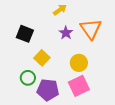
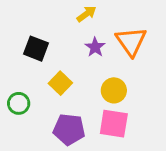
green circle: (28, 78) -> (19, 103), moved
pink square: (79, 86) -> (114, 124), turned 35

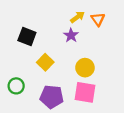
yellow arrow: (86, 14) -> (77, 17), moved
orange triangle: (131, 41) -> (98, 19), moved, size x0.6
green circle: (19, 103) -> (16, 86), moved

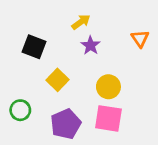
yellow arrow: (77, 17) -> (81, 22), moved
orange triangle: (98, 19) -> (140, 39), moved
purple pentagon: (52, 97) -> (66, 124), turned -30

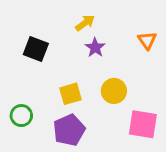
yellow square: (57, 80) -> (71, 94), moved, turned 30
pink square: (108, 118) -> (143, 124), moved

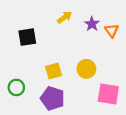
purple star: (95, 48) -> (92, 24), moved
black square: (36, 49) -> (27, 37), turned -30
purple pentagon: (69, 130) -> (52, 98), turned -30

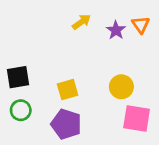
orange triangle: (112, 31) -> (141, 25), moved
black square: (27, 37) -> (18, 77), moved
yellow circle: (86, 69) -> (121, 87), moved

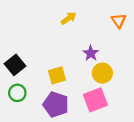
purple star: (116, 30) -> (91, 53), moved
black square: (18, 77) -> (15, 65), turned -30
pink square: (137, 119) -> (95, 100), moved, turned -30

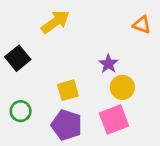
yellow arrow: (69, 18) -> (55, 22), moved, size x1.5
orange triangle: (119, 21) -> (142, 25), turned -35
black square: (15, 65) -> (18, 58), moved

